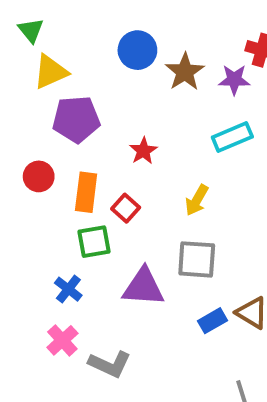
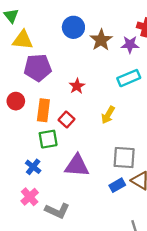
yellow triangle: (51, 72) -> (23, 40), turned 30
gray square: (197, 259) -> (124, 158), moved

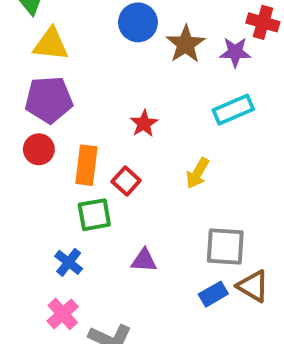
purple pentagon: (38, 68) -> (49, 100), moved
purple triangle: (77, 166) -> (144, 260), size x0.6

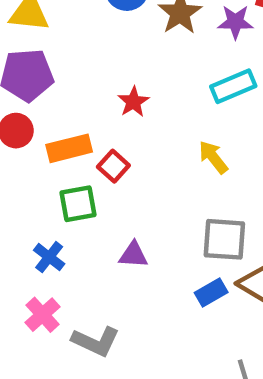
orange rectangle: (86, 165) -> (69, 148), turned 69
yellow arrow: (197, 173) -> (213, 157), moved, turned 112

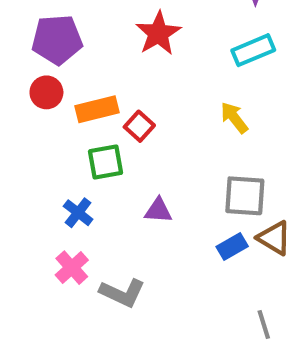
red star: (133, 102) -> (158, 33), moved, size x1.5

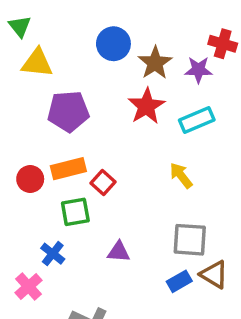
red star: (158, 33) -> (146, 106), moved
purple pentagon: (57, 40) -> (68, 111), moved
red circle: (46, 92) -> (30, 179), moved
pink cross: (72, 268) -> (28, 287), moved

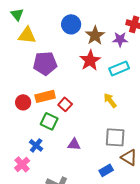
green square: (75, 212) -> (49, 121), turned 36
blue rectangle: (179, 281) -> (106, 170), moved

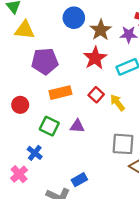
orange rectangle: (45, 96) -> (60, 93), moved
red square: (65, 104) -> (96, 95), moved
purple triangle: (74, 144) -> (77, 126), moved
blue rectangle: (106, 170) -> (79, 180), moved

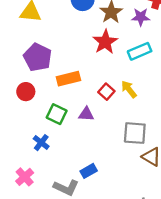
purple pentagon: (45, 61) -> (38, 57), moved, turned 30
red square: (96, 95) -> (106, 92), moved
pink cross: (19, 174) -> (25, 177), moved

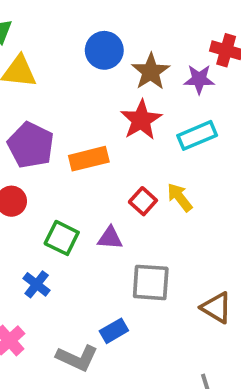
orange rectangle: (68, 79) -> (89, 159), moved
gray square: (135, 133) -> (151, 282), moved

